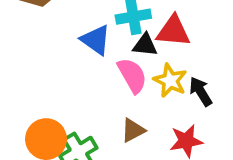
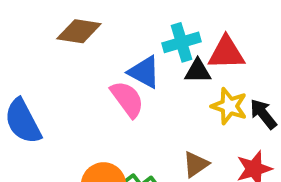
pink semicircle: (132, 75) -> (127, 99), moved

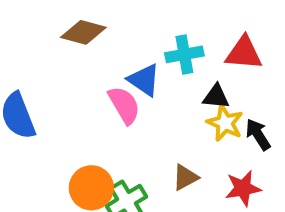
red triangle: (226, 53) -> (244, 53), moved
black triangle: (198, 71) -> (216, 97), moved

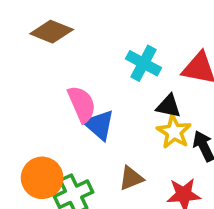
cyan cross: (184, 54) -> (143, 63), turned 32
blue triangle: (144, 80) -> (99, 125), moved

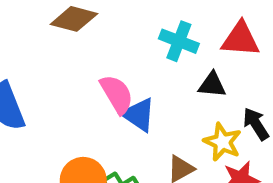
yellow star: (174, 132) -> (222, 142), moved

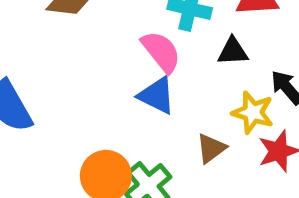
pink semicircle: (117, 94) -> (161, 52), moved

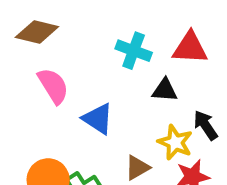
pink semicircle: (161, 52) -> (53, 86), moved

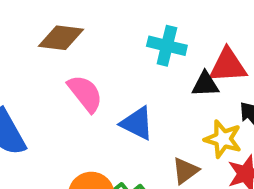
red triangle: (190, 48) -> (228, 66), moved

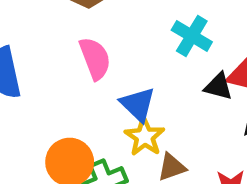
yellow star: (223, 139) -> (145, 137), moved

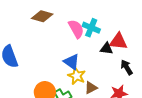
pink semicircle: (95, 58) -> (76, 29), moved

